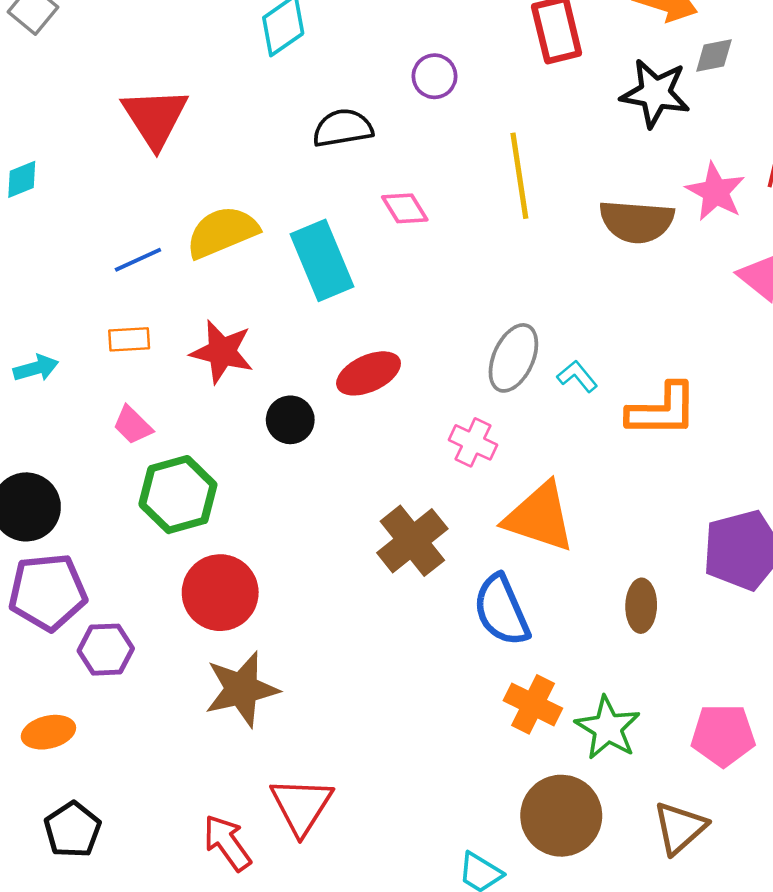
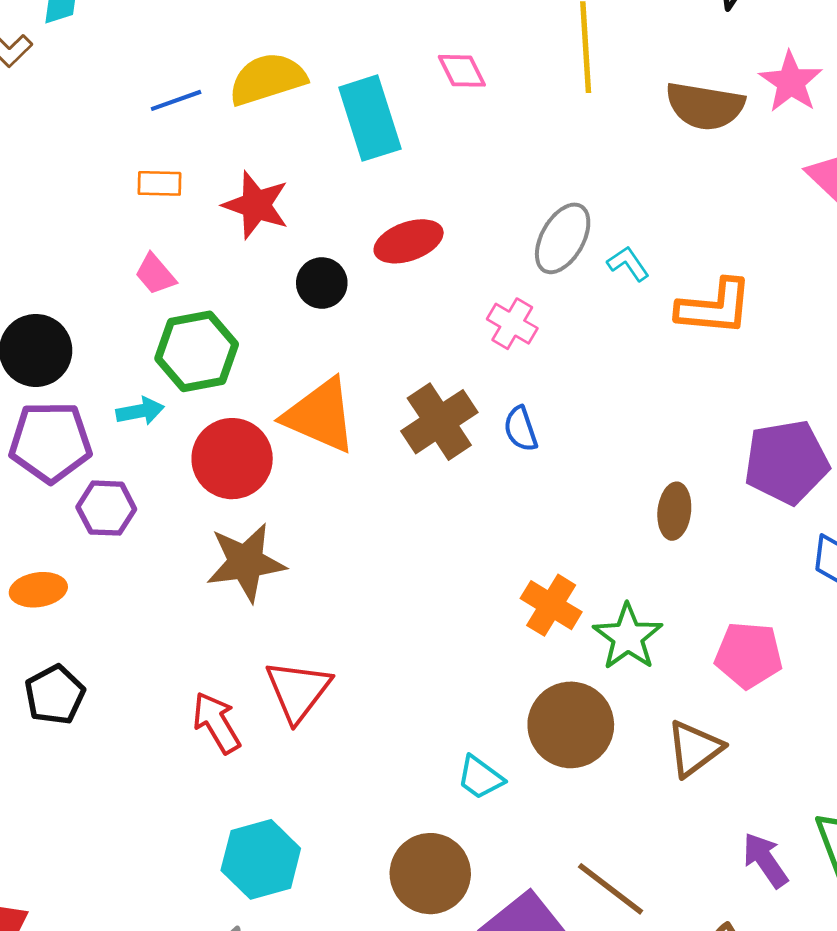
cyan arrow: (36, 368) -> (140, 411), moved
orange triangle: (540, 517) -> (320, 416), moved
blue semicircle: (501, 610) -> (521, 429), moved, size x0.6

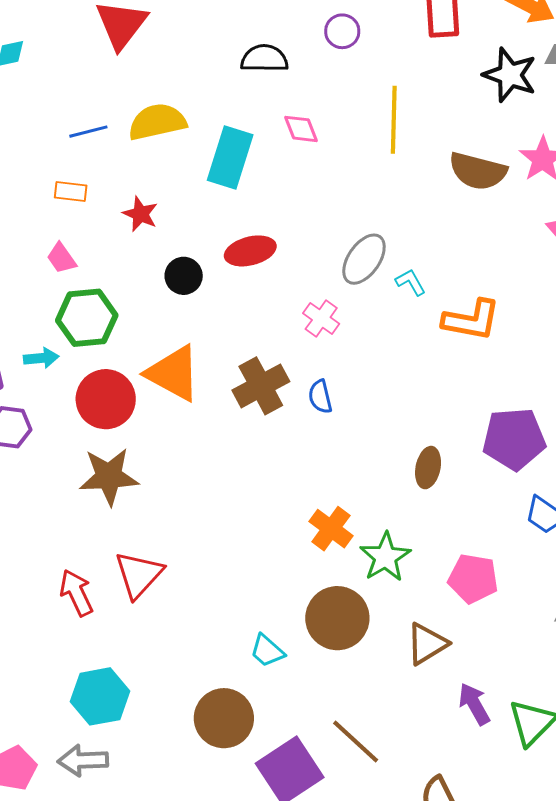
cyan rectangle: (370, 118) -> (230, 158), turned 30
red star: (256, 205) -> (140, 214), size x0.7
purple arrow: (765, 860) -> (474, 704), moved

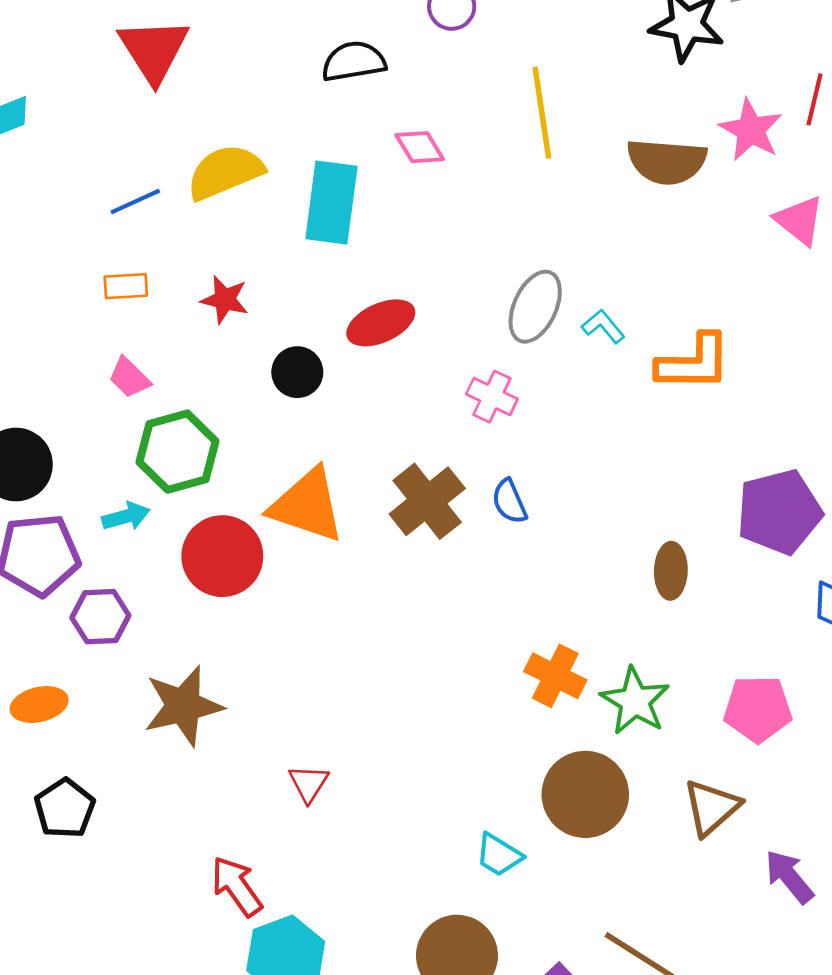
brown star: (109, 477) -> (183, 706), moved
red triangle: (139, 575) -> (309, 783), size x0.6
red arrow: (76, 593) -> (237, 886), moved

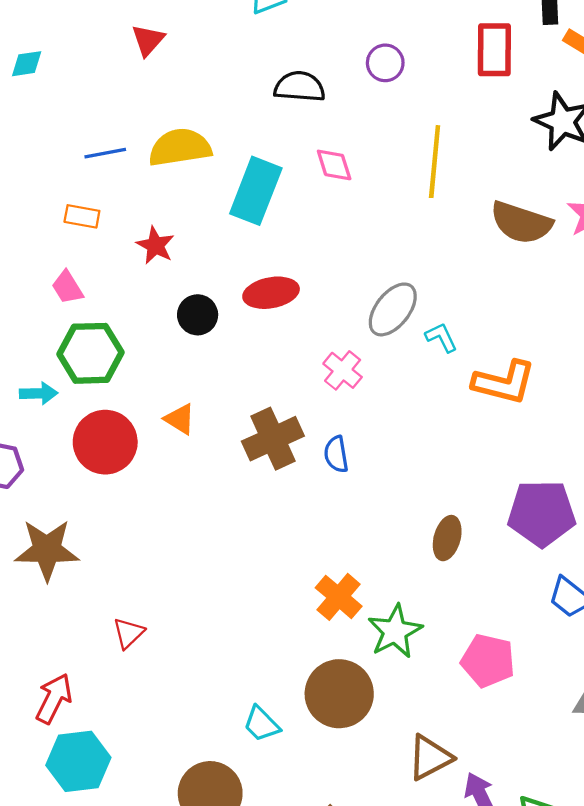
red triangle: (154, 50) -> (148, 40), size x0.6
orange triangle: (307, 505) -> (180, 419), size x0.5
brown triangle: (711, 807) -> (430, 758), moved
red arrow: (237, 886) -> (54, 698), turned 48

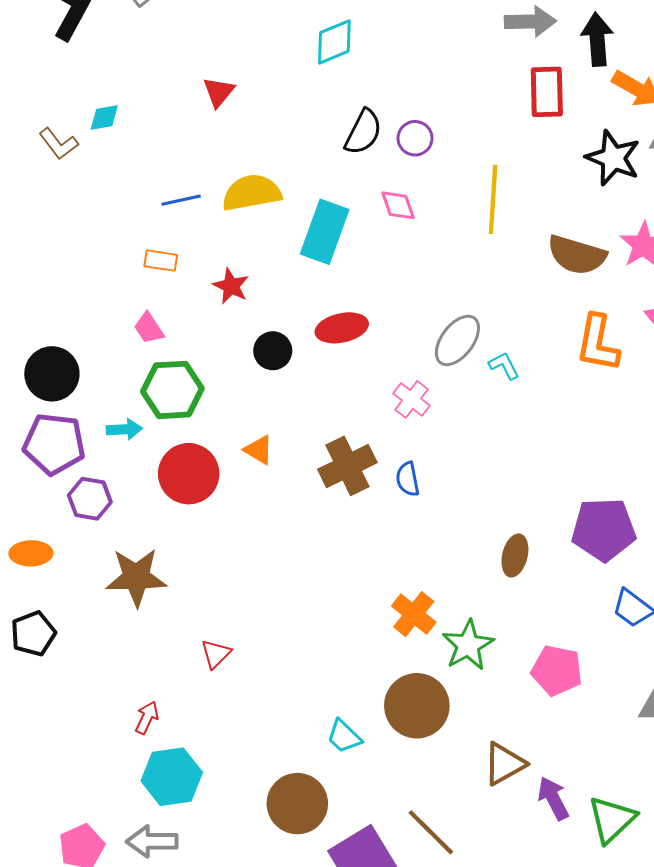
purple circle: (385, 63) -> (415, 138), moved
black semicircle: (300, 87) -> (363, 132), turned 114
orange L-shape: (504, 382) -> (598, 343), moved, turned 88
red arrow: (54, 698) -> (147, 718), size x0.7

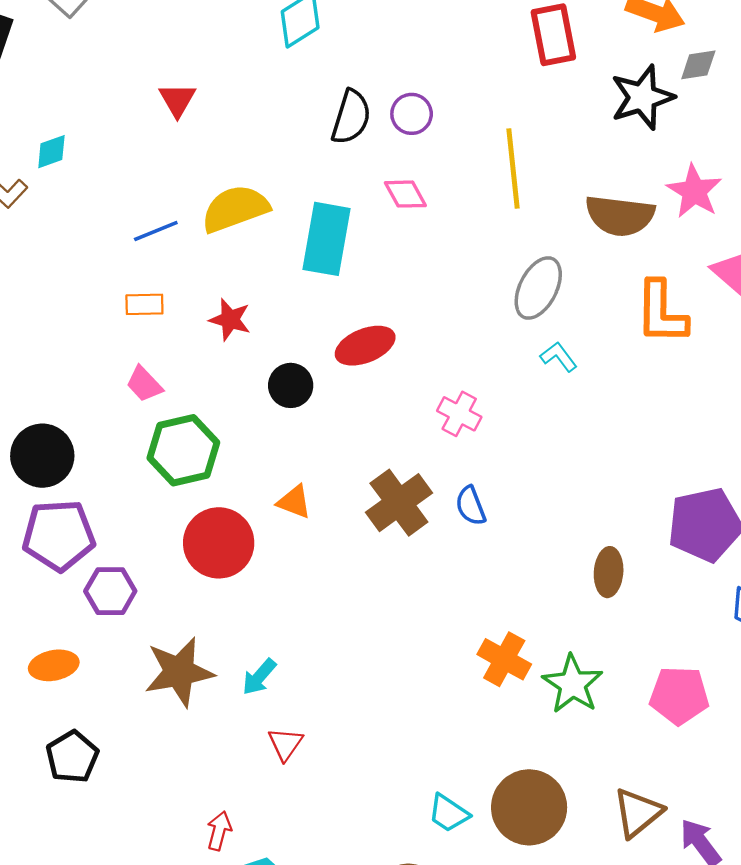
black star: (613, 158) -> (642, 97), turned -30
gray ellipse: (457, 340) -> (538, 288), moved
cyan arrow: (124, 429) -> (259, 677), moved, turned 144
brown circle: (417, 706) -> (529, 807), moved

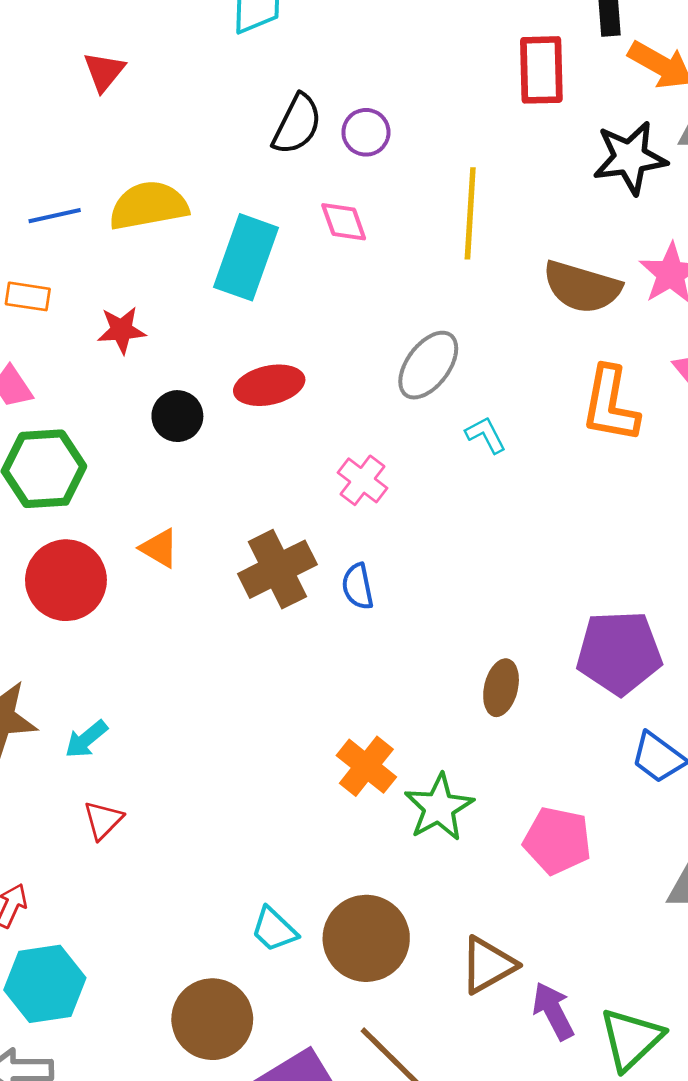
gray ellipse: (538, 288) -> (428, 365), moved
red star: (230, 320) -> (121, 330), turned -30

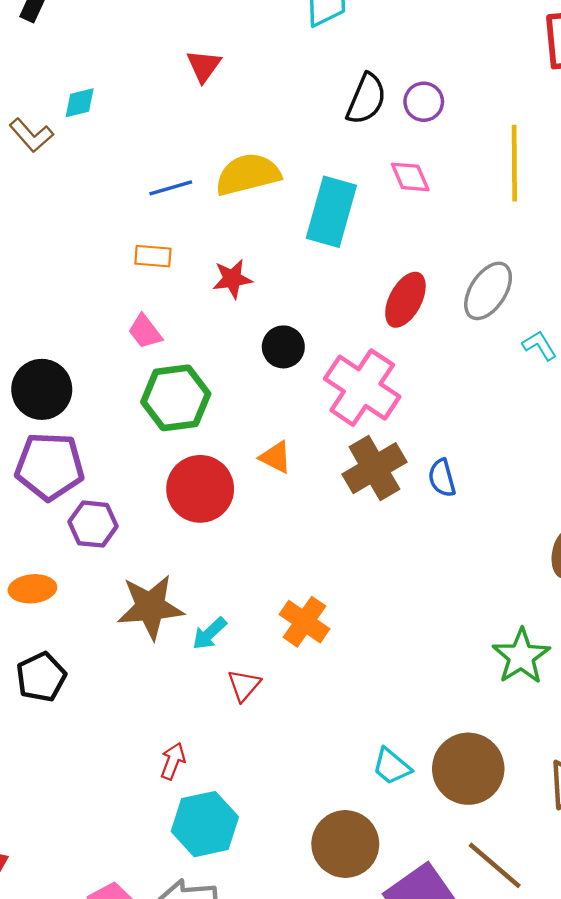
red ellipse: (269, 385) -> (405, 300), moved, turned -46
pink cross: (362, 480) -> (362, 388), moved, size x1.8
cyan arrow: (86, 739) -> (209, 634), moved
orange cross: (366, 766) -> (304, 622), moved

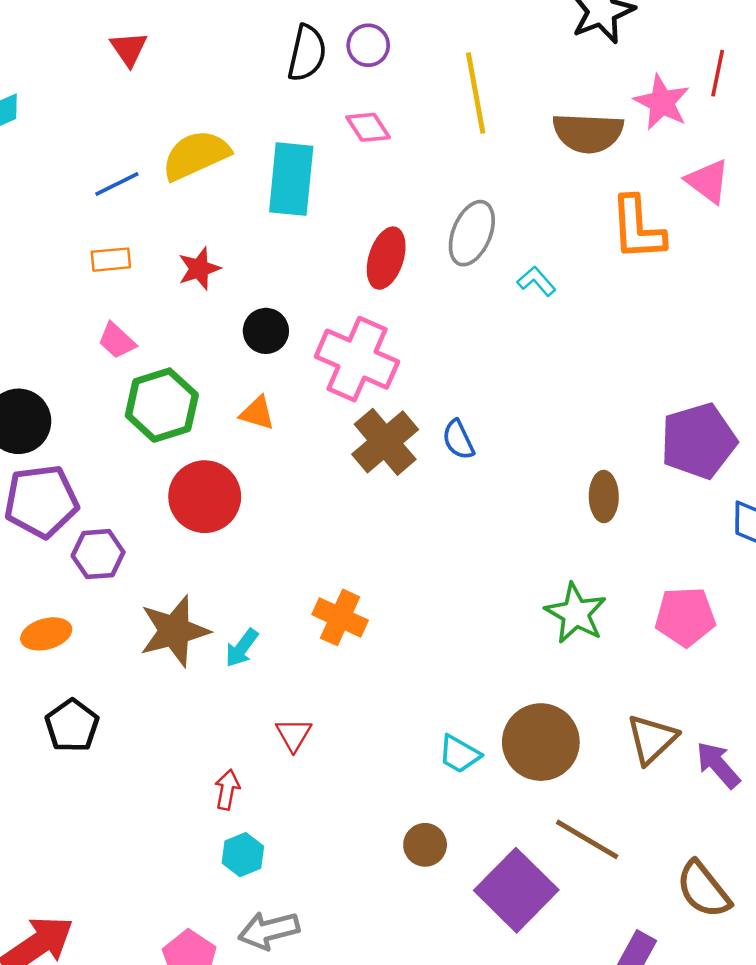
orange triangle: (276, 457) -> (257, 413), moved
red triangle: (244, 685) -> (294, 734), moved
cyan hexagon: (205, 824) -> (243, 855), moved, size x0.6
brown circle: (345, 844) -> (425, 845), size x0.6

